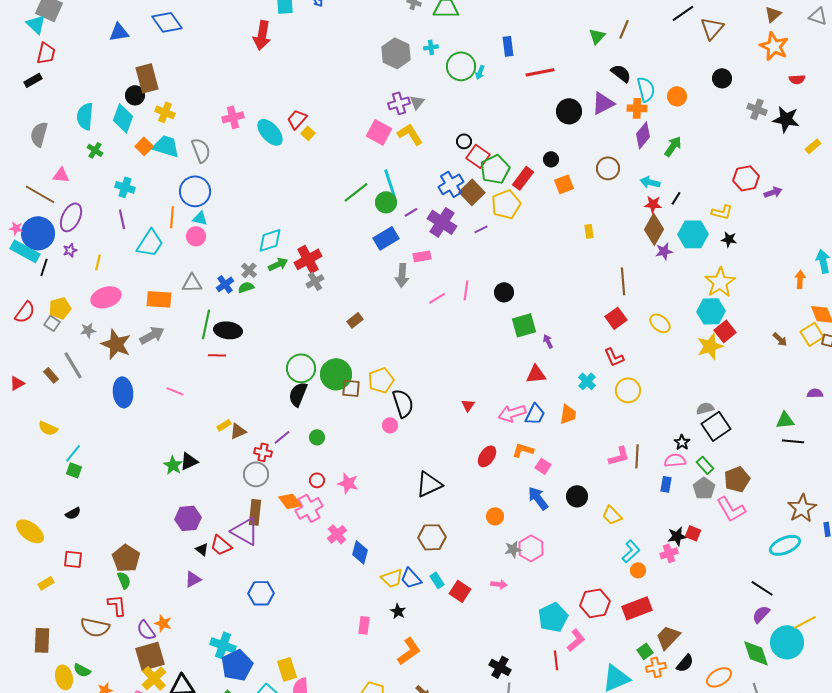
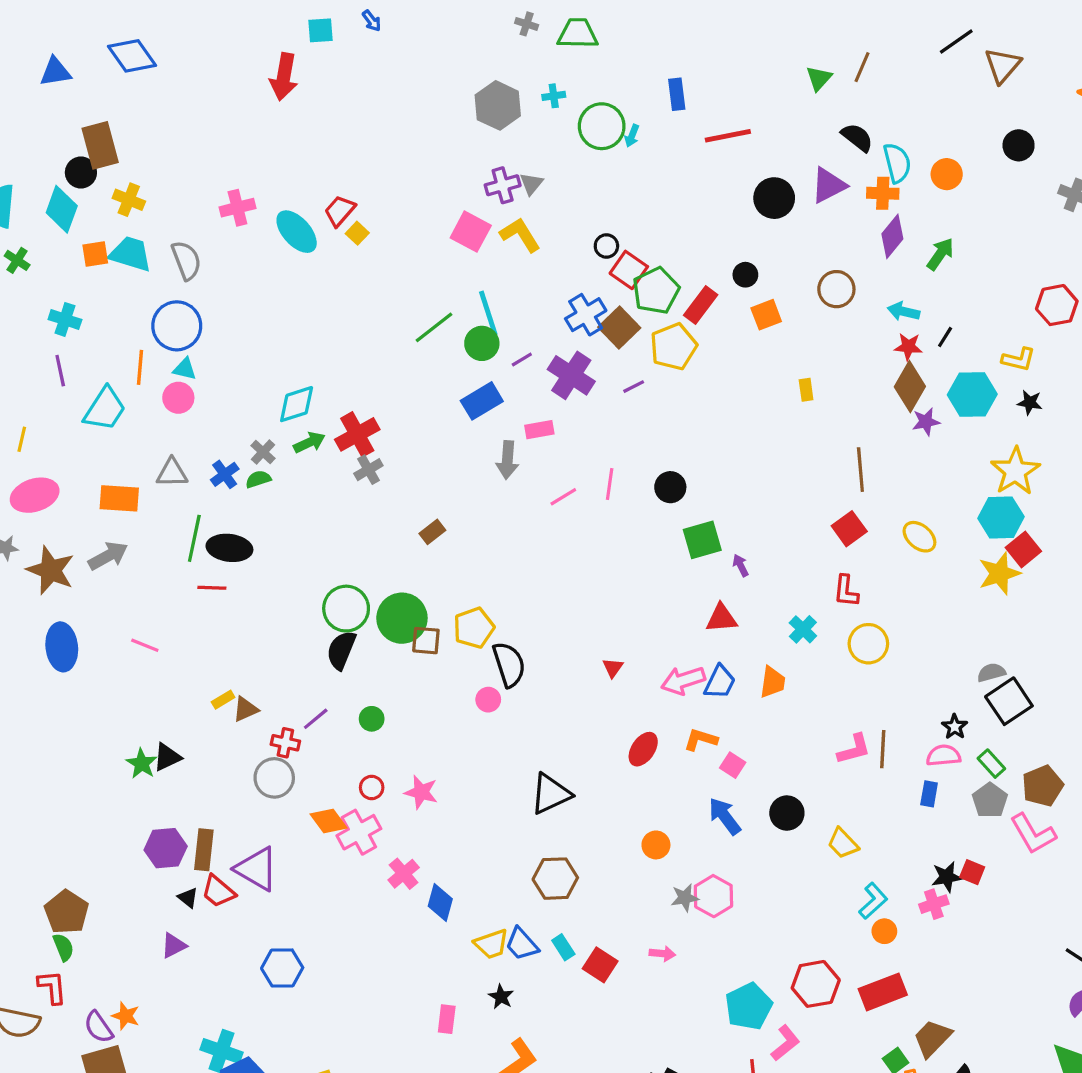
orange square: (144, 146) -> (95, 254), turned 36
red L-shape: (614, 357) -> (846, 591), turned 30
brown rectangle: (255, 512) -> (204, 850), moved

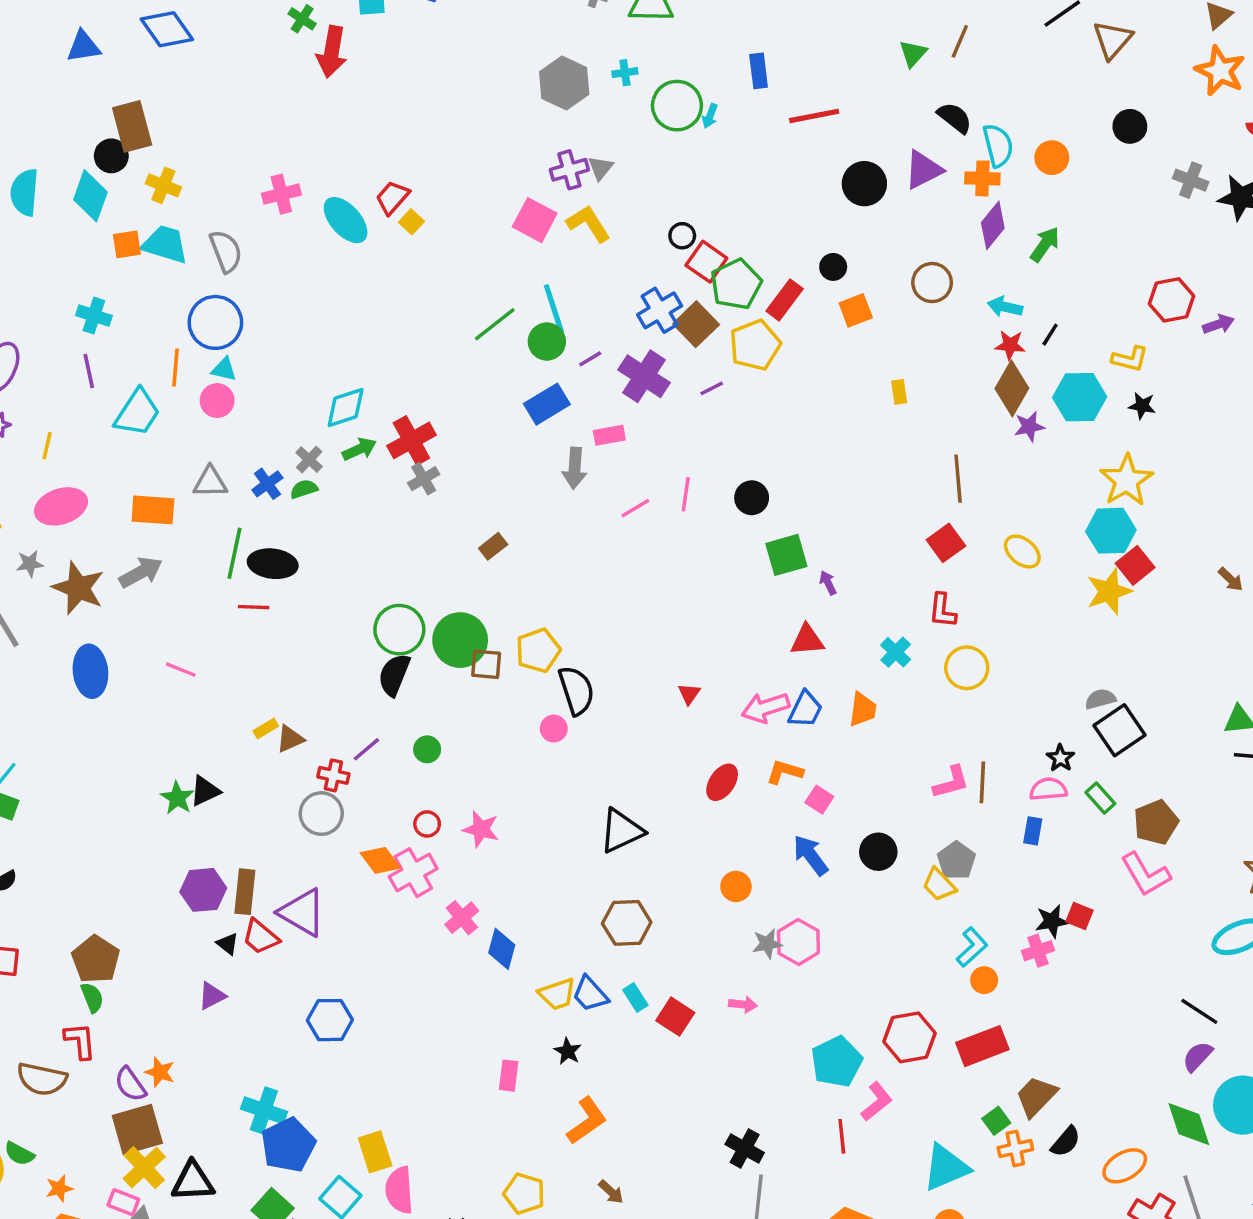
green cross: (17, 260) -> (302, 19), moved
gray pentagon: (990, 800) -> (956, 860), moved

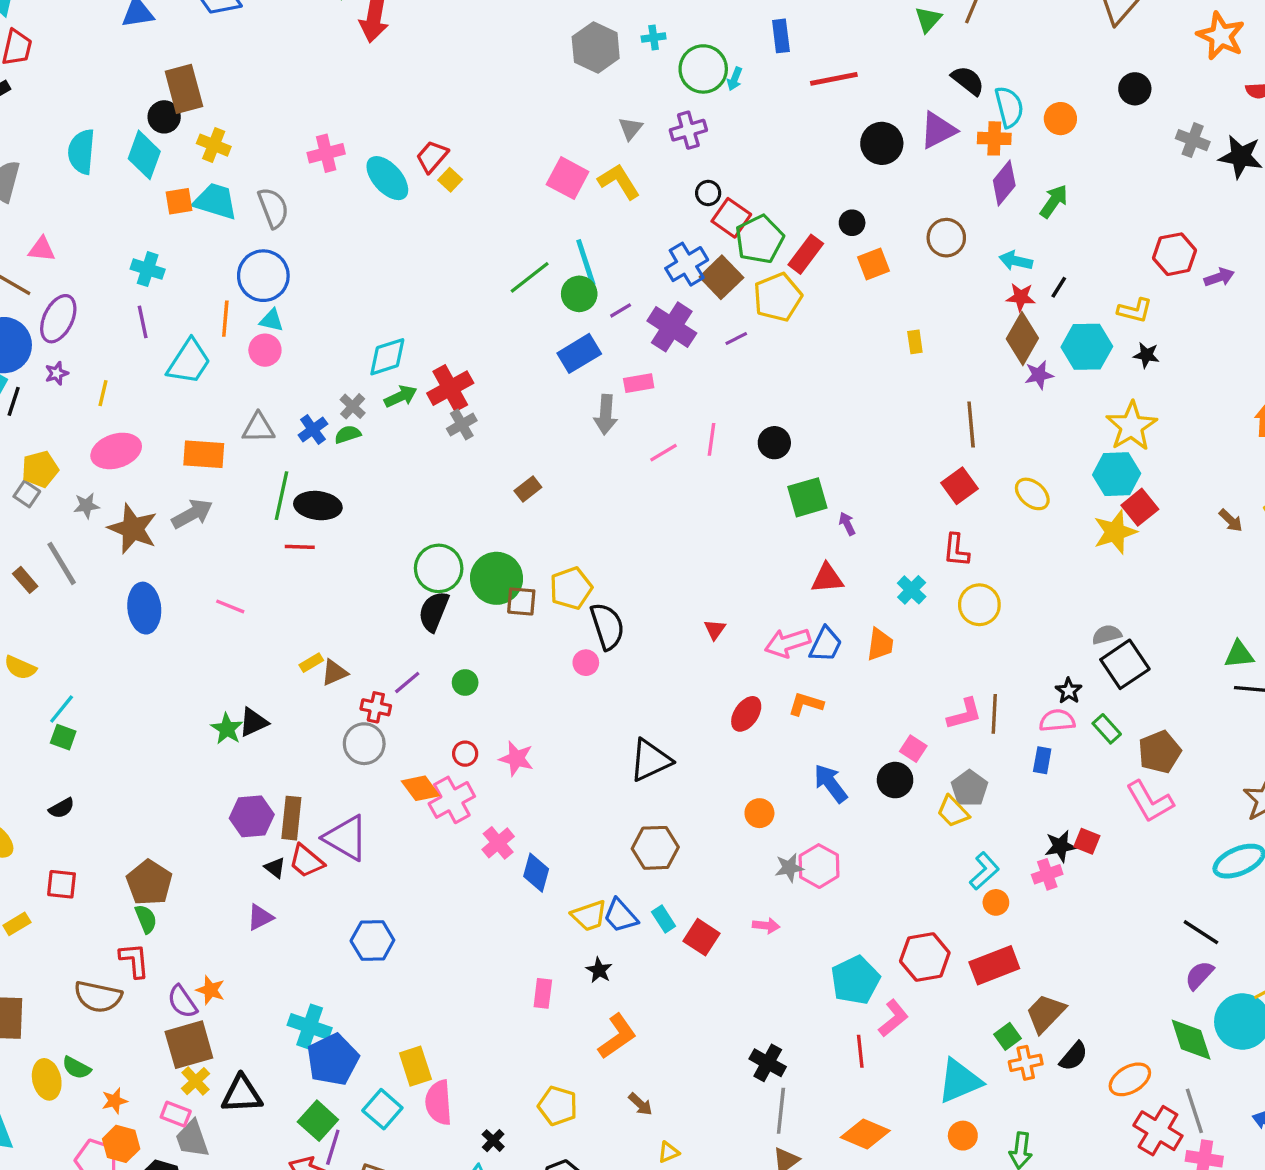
purple cross: (569, 170) -> (688, 130), moved
pink square: (819, 800) -> (913, 749), moved
yellow cross: (144, 1168) -> (196, 1081), size x0.7

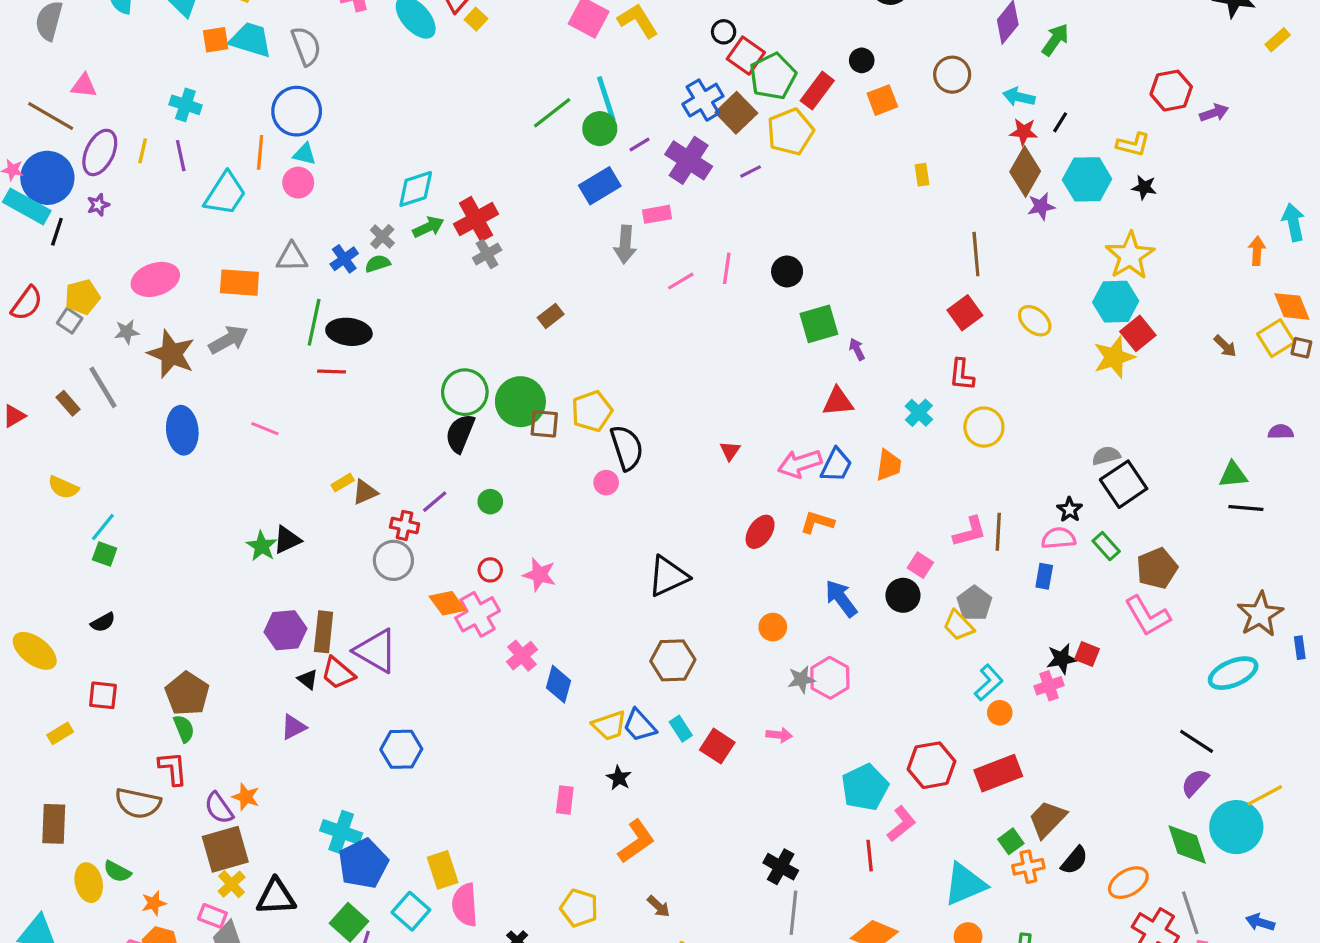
yellow line: (103, 393) -> (143, 151), moved

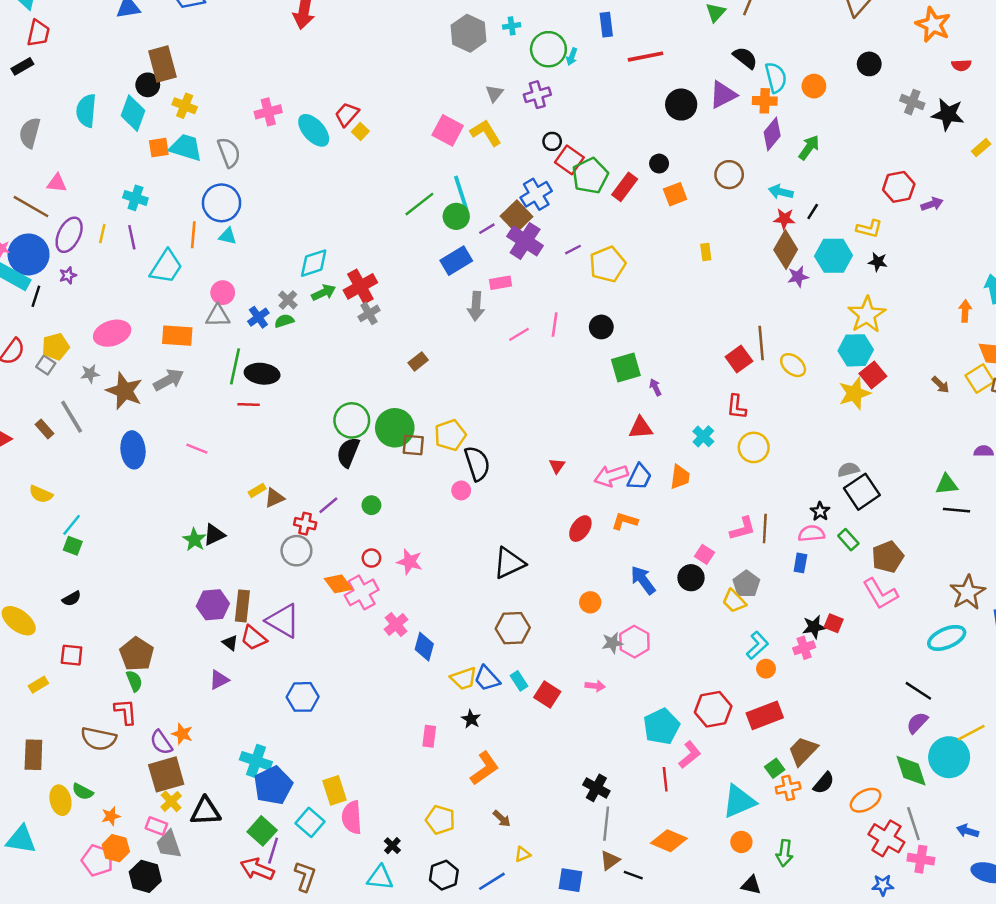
brown square: (736, 113) -> (516, 216), moved
yellow pentagon: (790, 132) -> (607, 264), moved
pink circle: (298, 183) -> (223, 293), moved
brown line: (976, 254) -> (761, 343), moved

